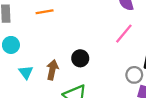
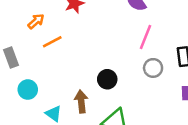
gray circle: (134, 75) -> (153, 68), moved

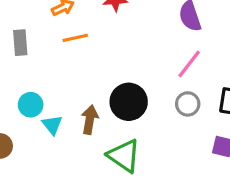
black circle: (107, 79) -> (129, 102), size x1.5
cyan circle: (28, 90) -> (31, 105), moved

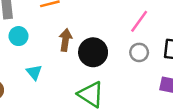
cyan circle: (31, 105) -> (19, 36), moved
brown arrow: (90, 120) -> (65, 40), moved

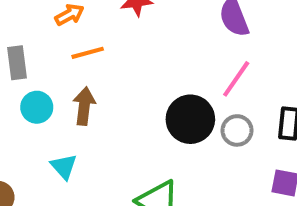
brown arrow: (65, 40) -> (84, 106), moved
black circle: (93, 52) -> (190, 119), moved

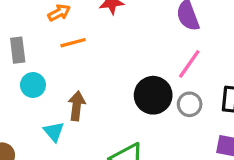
brown arrow: (84, 106) -> (77, 106), moved

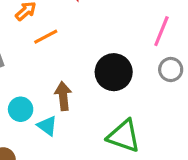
cyan circle: (33, 85) -> (21, 109), moved
black circle: (153, 95) -> (114, 72), moved

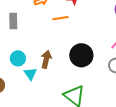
orange line: (46, 37) -> (60, 18), moved

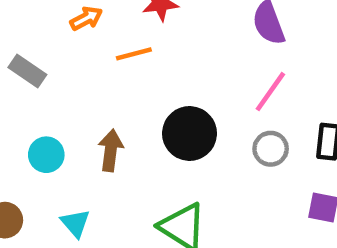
gray rectangle: (13, 21) -> (27, 71), turned -49
cyan triangle: (30, 74) -> (75, 223), moved

